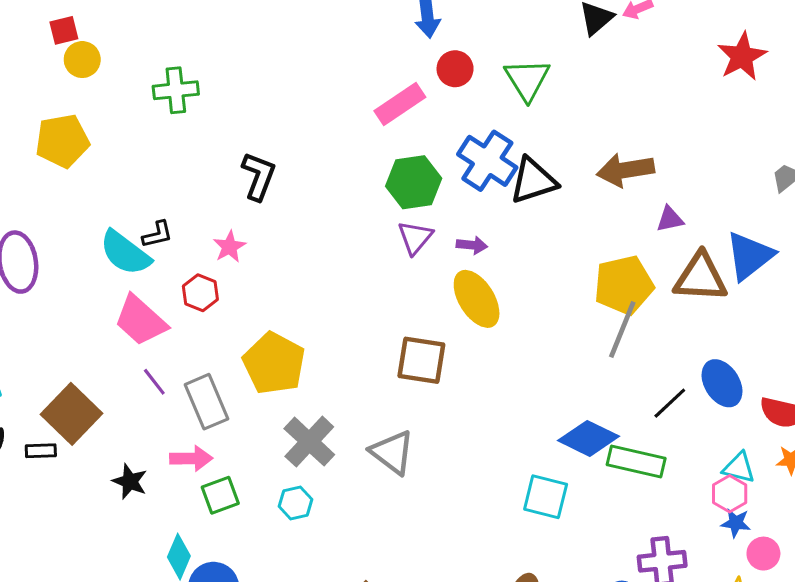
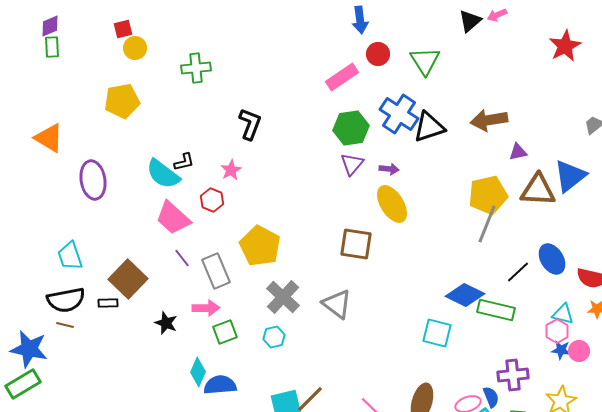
pink circle: (763, 554) -> (579, 351), moved

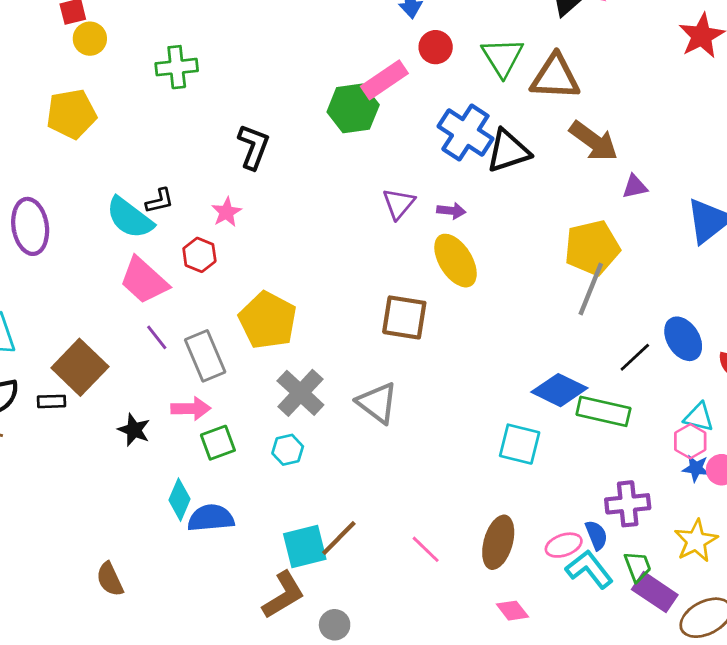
brown arrow: (489, 120) -> (594, 141), turned -135
green hexagon: (351, 128) -> (353, 108), moved
brown triangle: (538, 190) -> (555, 77), moved

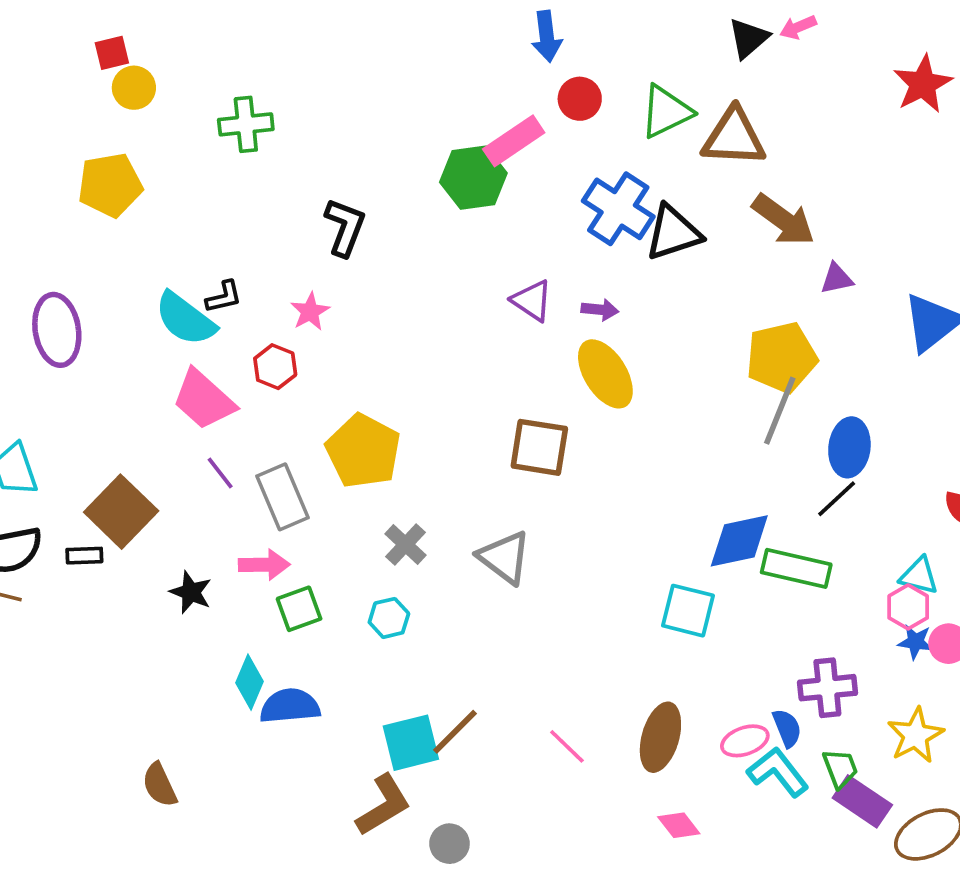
green triangle: (502, 57) -> (666, 112), turned 36
purple triangle: (399, 204) -> (532, 301), turned -36
blue ellipse: (683, 339) -> (849, 447), moved, turned 39
blue diamond: (559, 390) -> (739, 541), turned -38
gray cross: (300, 393) -> (405, 545), size x0.7

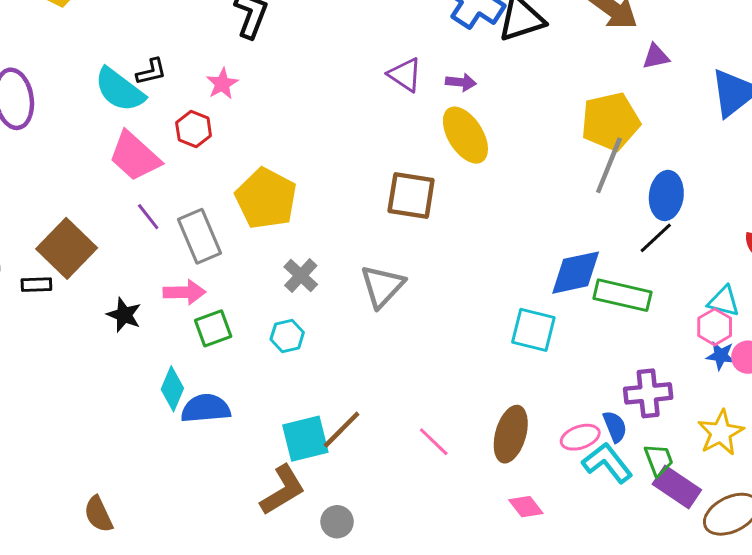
gray triangle: (505, 557) -> (382, 286), turned 36
brown semicircle: (160, 785) -> (98, 514), moved

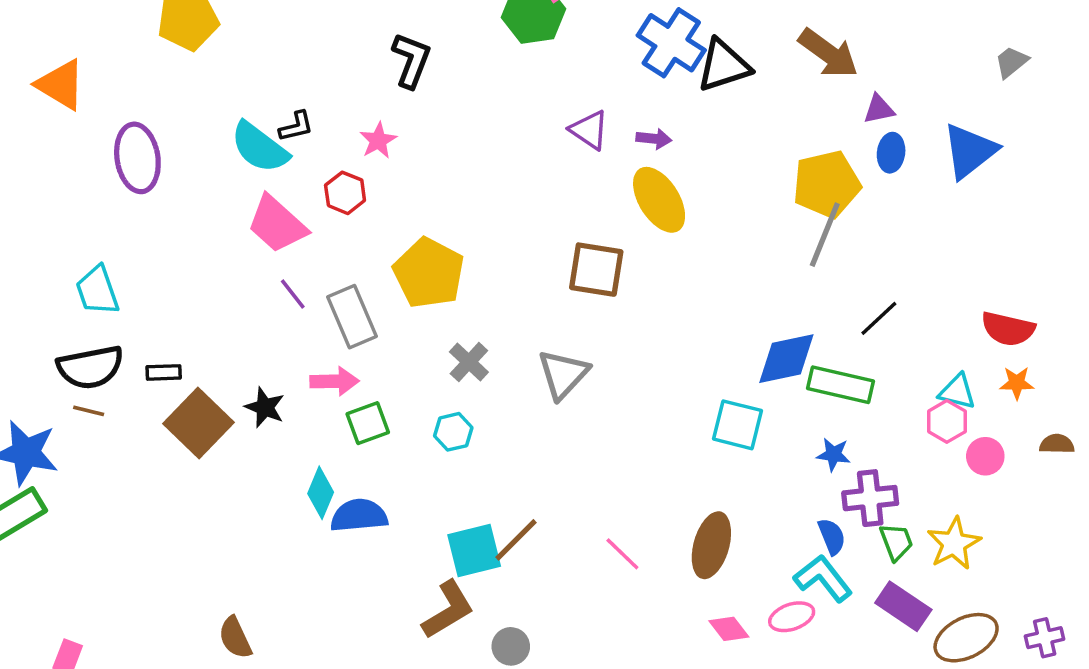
blue ellipse: (666, 196) -> (891, 153), moved, size x0.7
brown square: (67, 248) -> (199, 423), moved
blue star: (721, 356) -> (834, 454), moved
pink ellipse: (580, 437) -> (792, 617), moved
green trapezoid: (659, 460) -> (896, 542), moved

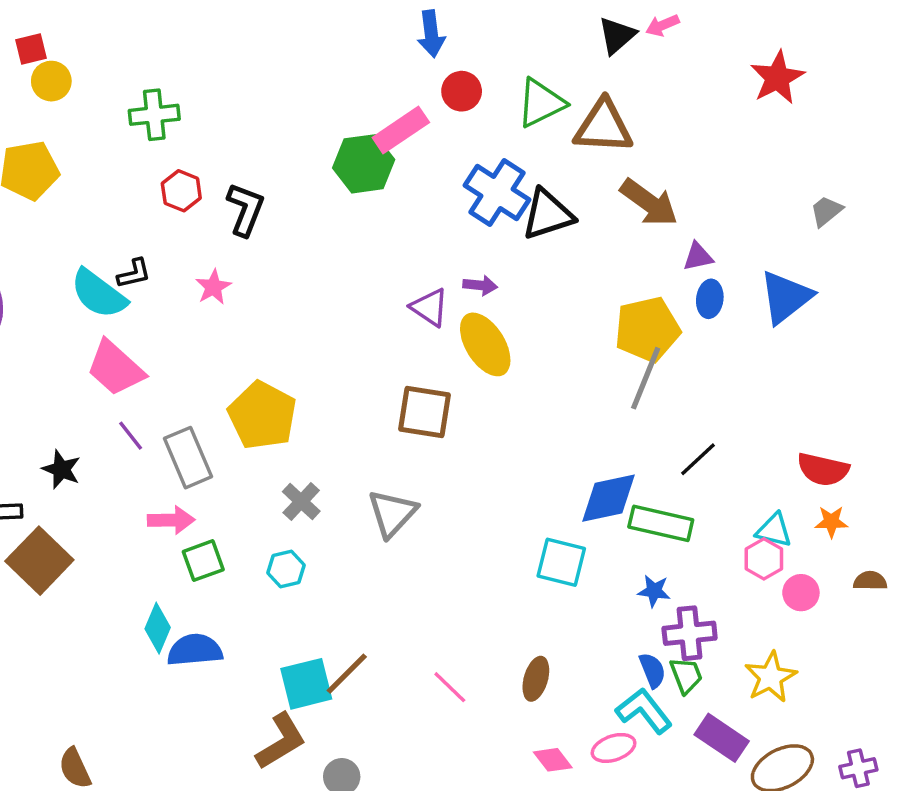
purple triangle: (589, 130) -> (429, 307), moved
red hexagon: (345, 193) -> (181, 191), moved
black star: (265, 407) -> (61, 469), moved
green trapezoid: (896, 542) -> (686, 675), moved
brown ellipse: (711, 545) -> (536, 679), size x0.7

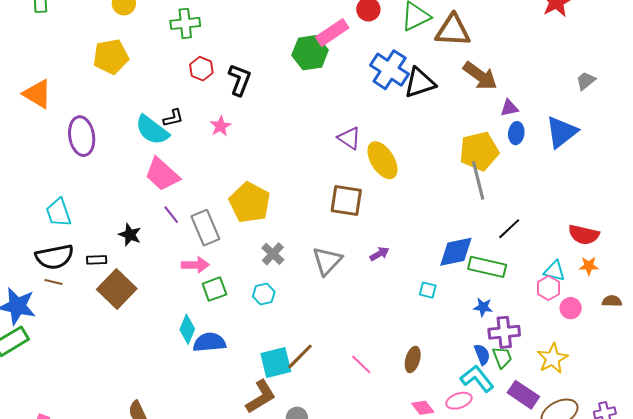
purple arrow: (480, 285) -> (379, 254), moved, turned -36
gray line: (646, 378) -> (478, 180), turned -36
cyan square: (561, 562) -> (428, 290), size x0.6

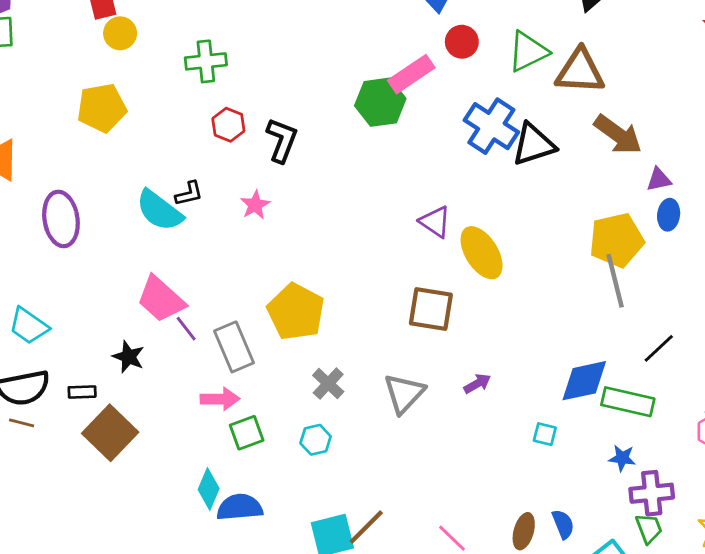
pink trapezoid: (162, 174) -> (161, 299), moved
cyan trapezoid: (59, 213) -> (29, 326), turned -36
blue semicircle: (482, 354) -> (563, 524), moved

